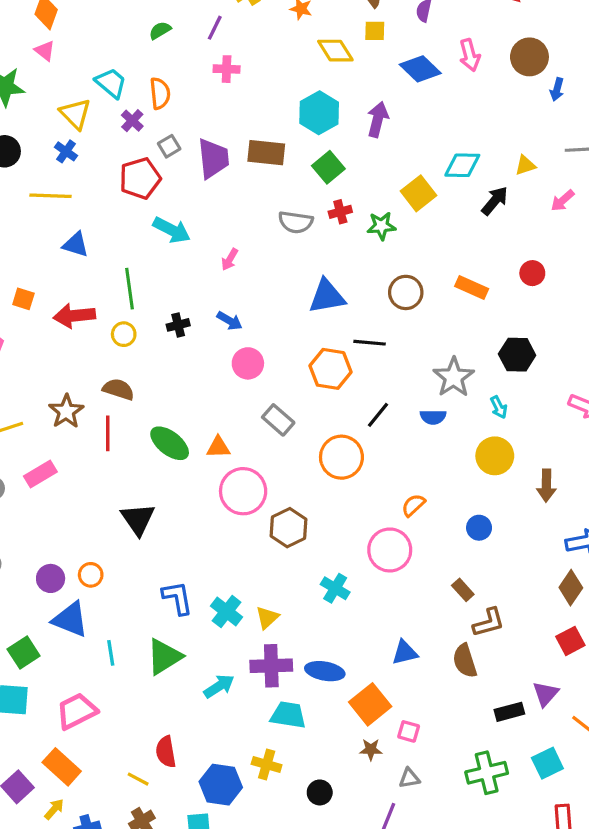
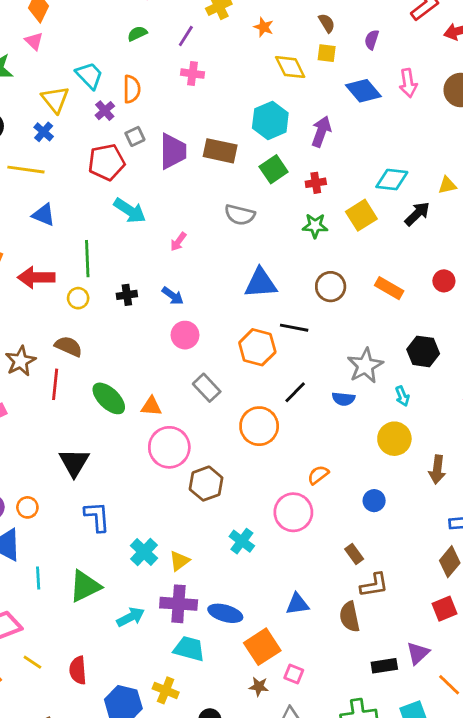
yellow square: (418, 193) -> (361, 215), moved
red cross: (340, 212) -> (316, 183), moved
blue L-shape: (177, 598) -> (97, 517), moved
yellow line: (138, 779) -> (32, 662), moved

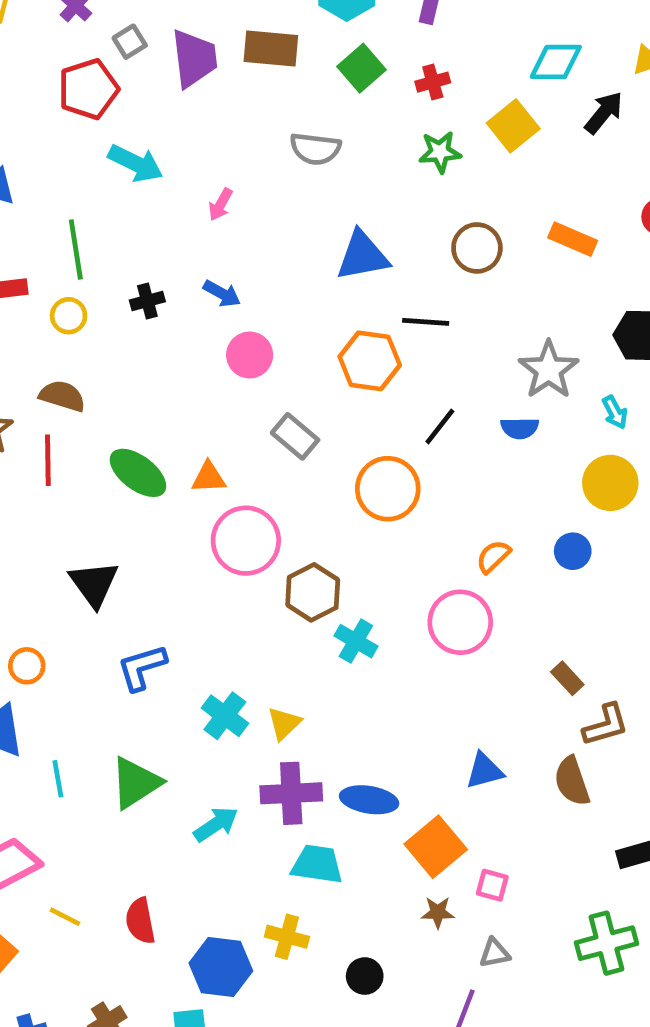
blue circle: (374, 501) -> (573, 551), moved
blue L-shape: (97, 517) -> (142, 667), turned -96
cyan cross: (242, 541) -> (356, 641), moved

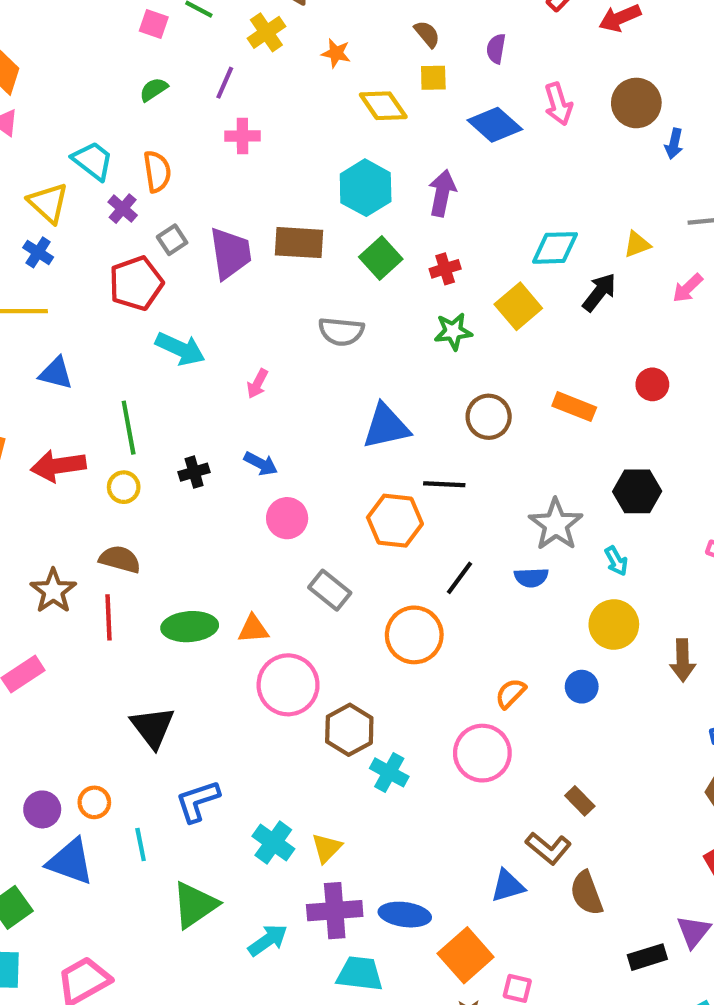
green ellipse: (138, 473) -> (190, 627), turned -40
brown L-shape: (606, 725) -> (548, 848), moved, turned 57
cyan line: (58, 779) -> (141, 844), moved

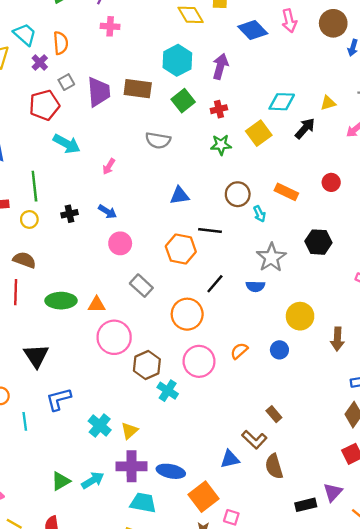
blue triangle: (386, 426) -> (180, 196), size x0.7
cyan arrow: (616, 561) -> (260, 214), moved
pink circle: (482, 753) -> (199, 361), moved
green triangle: (195, 905) -> (61, 481), moved, size x0.7

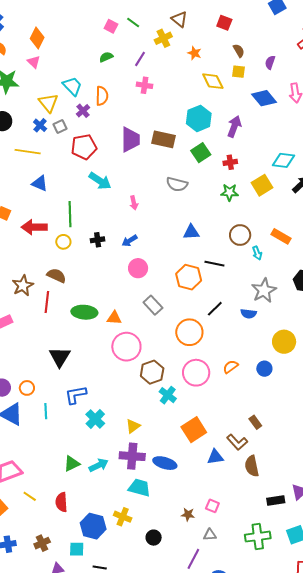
gray square: (66, 82) -> (60, 126), moved
pink arrow: (109, 166) -> (134, 203), turned -48
blue arrow: (107, 212) -> (130, 241), turned 112
cyan cross: (100, 426) -> (95, 419), moved
orange square: (204, 497) -> (194, 430), moved

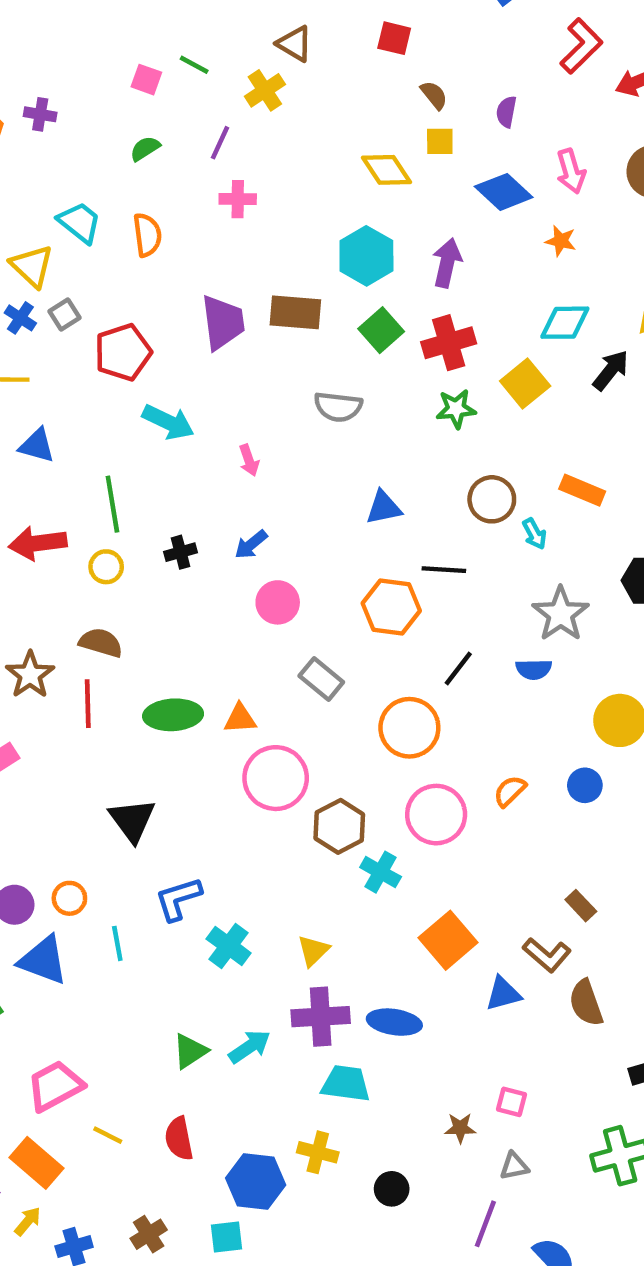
orange star: (194, 53) -> (561, 241), moved
purple cross: (83, 111) -> (40, 114), moved, turned -32
red cross: (230, 162) -> (449, 343), size x1.6

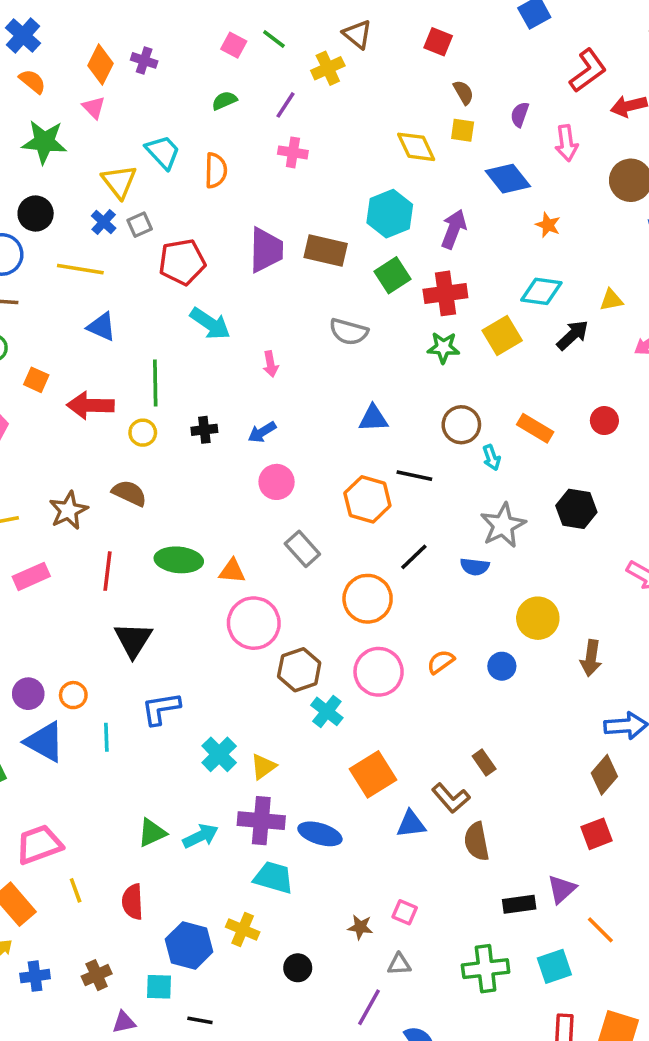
pink arrow: (571, 171) -> (566, 143), moved
red line: (88, 704) -> (107, 571), moved
cyan cross: (229, 946) -> (219, 754), moved
yellow line: (108, 1135) -> (76, 890), turned 35

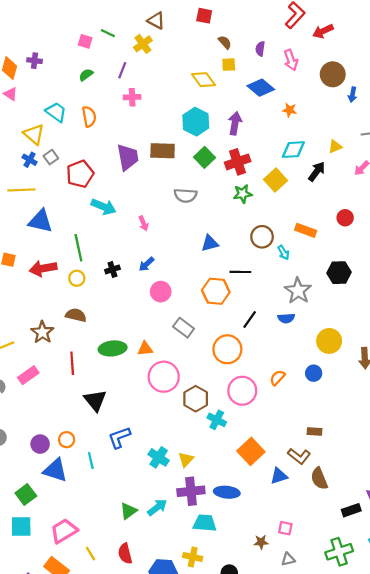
blue triangle: (102, 327) -> (40, 221), size x1.4
brown rectangle: (484, 762) -> (314, 432), turned -40

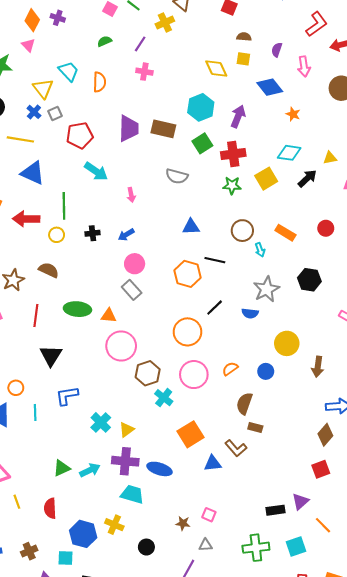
brown semicircle: (225, 42) -> (244, 37), turned -56
gray rectangle: (184, 328) -> (132, 290), moved
brown semicircle: (319, 479) -> (244, 404), moved, turned 30

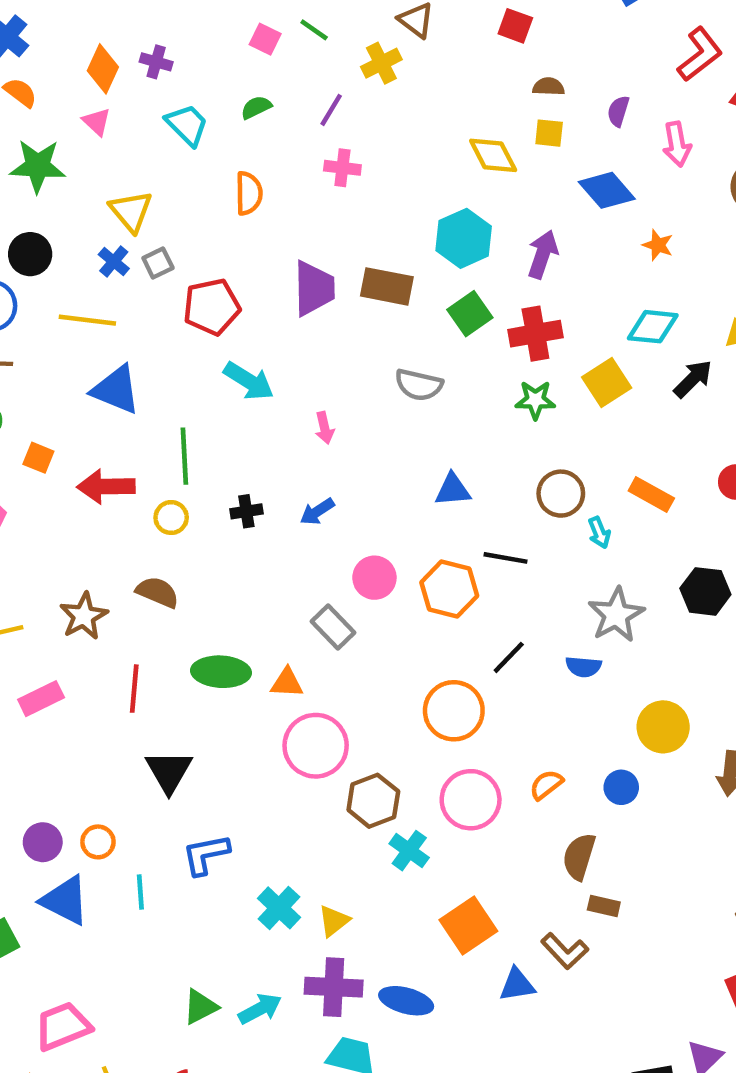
cyan trapezoid: (69, 71) -> (187, 125), moved
pink circle: (135, 264) -> (374, 578), moved

